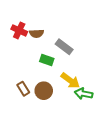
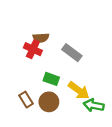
red cross: (19, 30) -> (33, 49), moved
green rectangle: (47, 60) -> (51, 79), moved

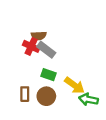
gray rectangle: (72, 53) -> (46, 50), moved
brown rectangle: (26, 100) -> (25, 94), turned 32

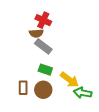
red cross: (31, 46) -> (43, 20), moved

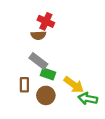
gray rectangle: (43, 46) -> (38, 61), moved
brown rectangle: (23, 88) -> (24, 85), moved

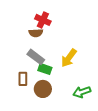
yellow arrow: (74, 85) -> (69, 58), moved, turned 90
green arrow: (88, 99) -> (82, 92), turned -30

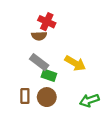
yellow arrow: (69, 58) -> (75, 63), turned -96
brown rectangle: (23, 79) -> (25, 96), moved

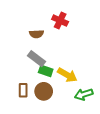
red cross: (47, 22) -> (60, 21), moved
yellow arrow: (75, 63) -> (67, 75), moved

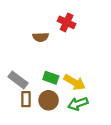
gray rectangle: (36, 59) -> (18, 80), moved
green arrow: (84, 94) -> (78, 104), moved

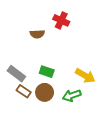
yellow arrow: (74, 82) -> (85, 76), moved
brown rectangle: (26, 99) -> (24, 91), turned -56

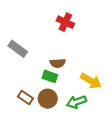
brown semicircle: (37, 34) -> (58, 63), moved
gray rectangle: (16, 74) -> (18, 49), moved

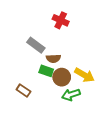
gray rectangle: (18, 49) -> (36, 45), moved
brown circle: (48, 99) -> (62, 77), moved

